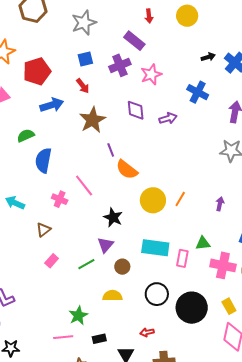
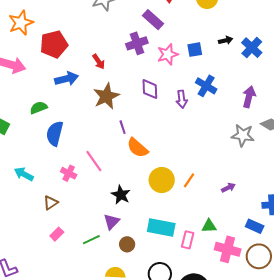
blue square: (85, 59) -> (195, 50), moved
blue cross: (198, 92) -> (206, 86), moved
purple arrow: (168, 118) -> (182, 99), turned 96
purple arrow: (220, 204) -> (228, 188), turned 48

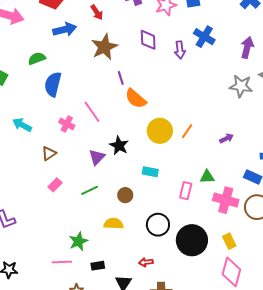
purple triangle: (111, 222) -> (97, 157), moved
cyan rectangle: (161, 228) -> (150, 172), moved, size x0.6

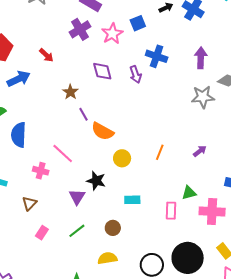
brown star: (104, 47) -> (70, 92), moved, size x0.6
yellow circle: (160, 131) -> (122, 158), moved, size x0.7
black circle: (158, 225) -> (152, 265), moved

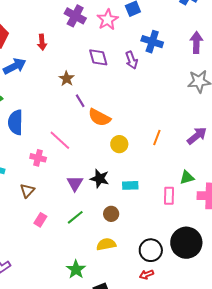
purple cross: (80, 29) -> (75, 16), turned -30
red arrow: (46, 55) -> (42, 42), turned 42
purple arrow: (200, 151) -> (197, 136), size x1.5
black star: (96, 181) -> (100, 179), moved

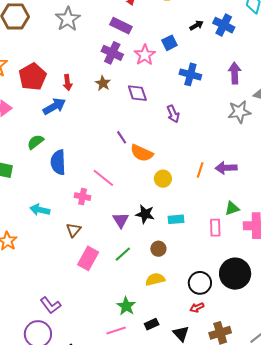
red arrow: (42, 42) -> (68, 83), moved
purple arrow: (131, 60) -> (173, 114), moved
brown star: (67, 79) -> (103, 83), moved
purple arrow: (197, 136) -> (226, 168), moved, turned -140
pink rectangle: (40, 220) -> (88, 258), size x1.6

